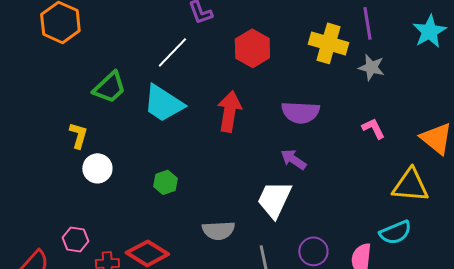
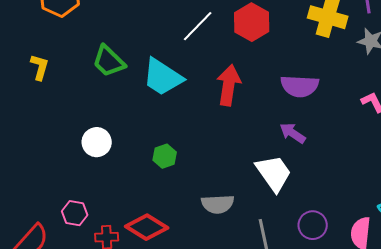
white line: (172, 52) -> (198, 26), moved
green trapezoid: (109, 87) -> (109, 61), turned 87
yellow L-shape: (78, 135) -> (40, 67), moved
white trapezoid: (274, 199) -> (274, 173), turned 120

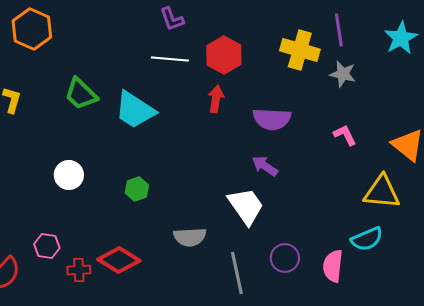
white line: (198, 26) -> (170, 59), turned 51
red arrow: (229, 85) -> (216, 99), moved, size x0.7

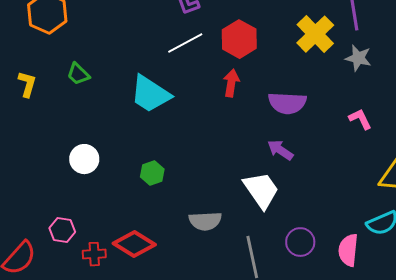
yellow cross: (300, 50) -> (315, 34), turned 30
white line: (170, 59) -> (185, 43), turned -33
green trapezoid: (81, 94) -> (78, 74), moved, size x0.7

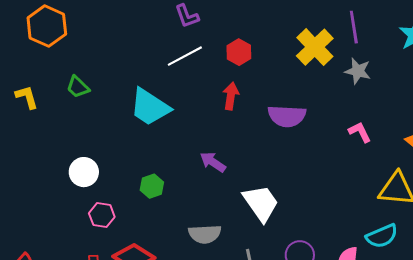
red hexagon: (239, 39) -> (239, 52), size x0.7
yellow L-shape: (27, 84) -> (27, 97), turned -32
purple arrow: (280, 150) -> (213, 162), moved
pink hexagon: (62, 230) -> (102, 215), moved

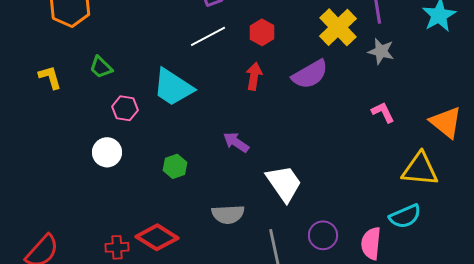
purple semicircle: (287, 116) -> (310, 74), moved, turned -33
pink hexagon: (102, 215) -> (125, 108), moved

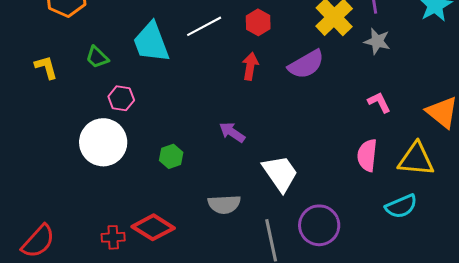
cyan trapezoid: (173, 87) -> (151, 42), moved, turned 36
white circle: (107, 152) -> (103, 142), size x1.6
purple circle: (323, 235) -> (319, 225), size x1.4
pink semicircle: (371, 243) -> (367, 155), moved

